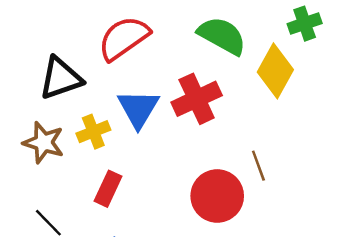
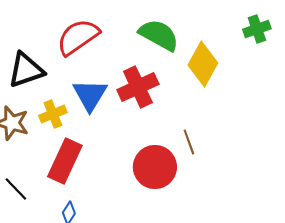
green cross: (305, 24) -> (257, 29), moved
red rectangle: (108, 189) -> (65, 161), size x1.5

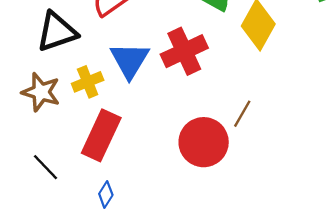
brown line: (189, 142) -> (242, 114), turned 50

